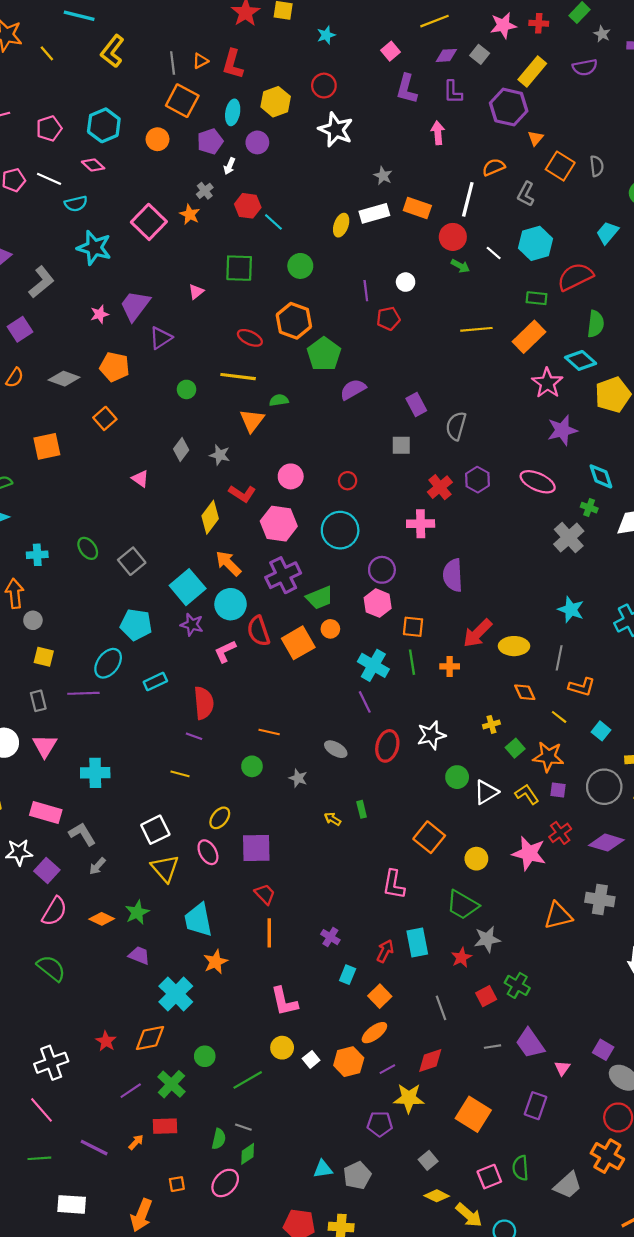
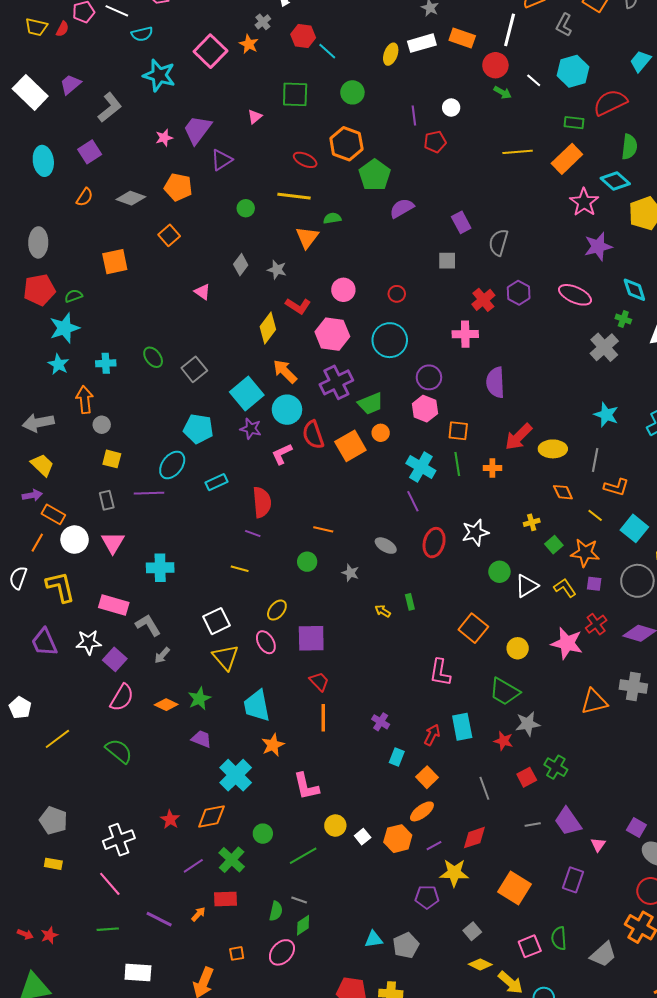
cyan square: (601, 731) -> (634, 528), size x1.5
red star: (461, 957) -> (503, 741), turned -30
pink L-shape: (284, 1001) -> (306, 786), moved

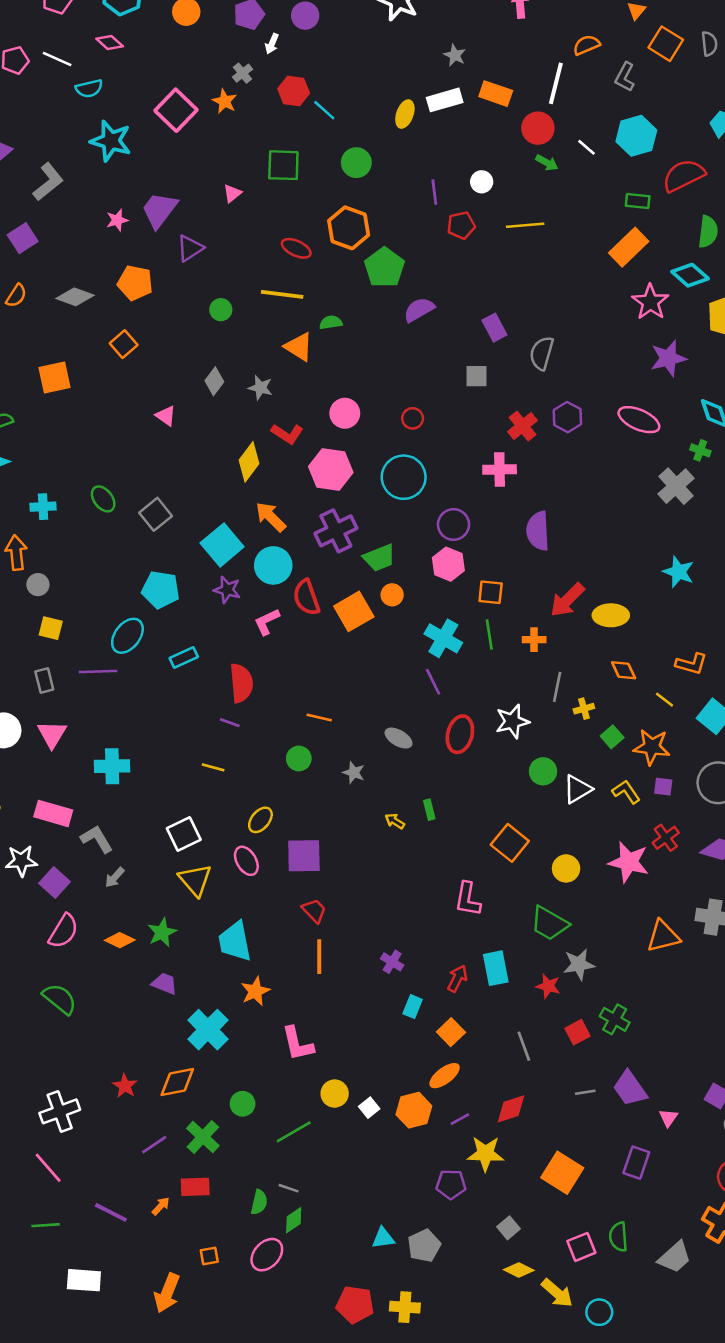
yellow line: (518, 152) -> (525, 225), moved
orange triangle: (307, 237) -> (299, 347), turned -35
gray line: (595, 460) -> (557, 687), moved

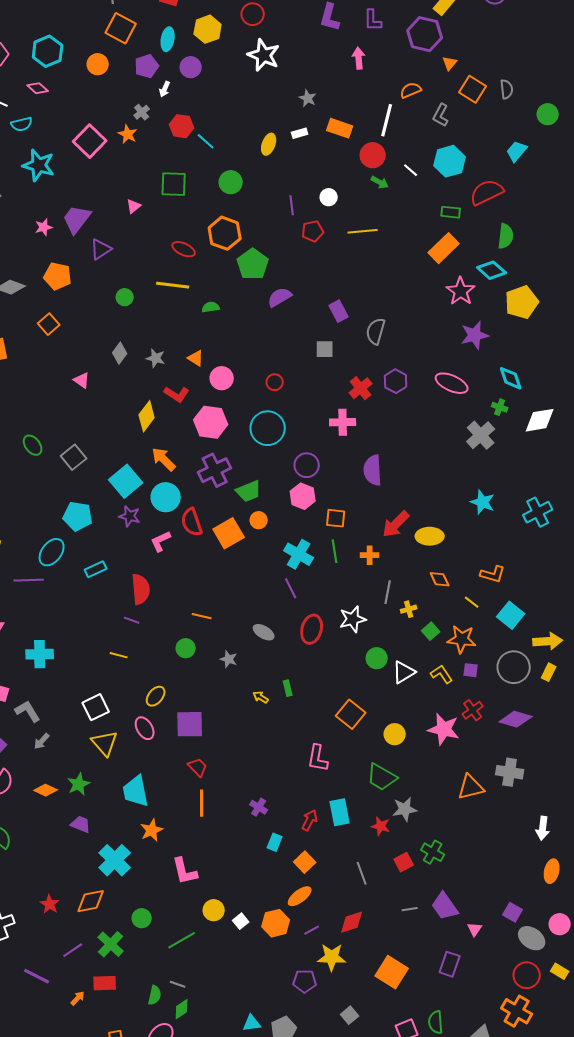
white rectangle: (445, 100) -> (300, 133), size x0.6
orange triangle: (299, 347) -> (196, 358), moved, size x0.7
purple line: (111, 1212) -> (37, 976), moved

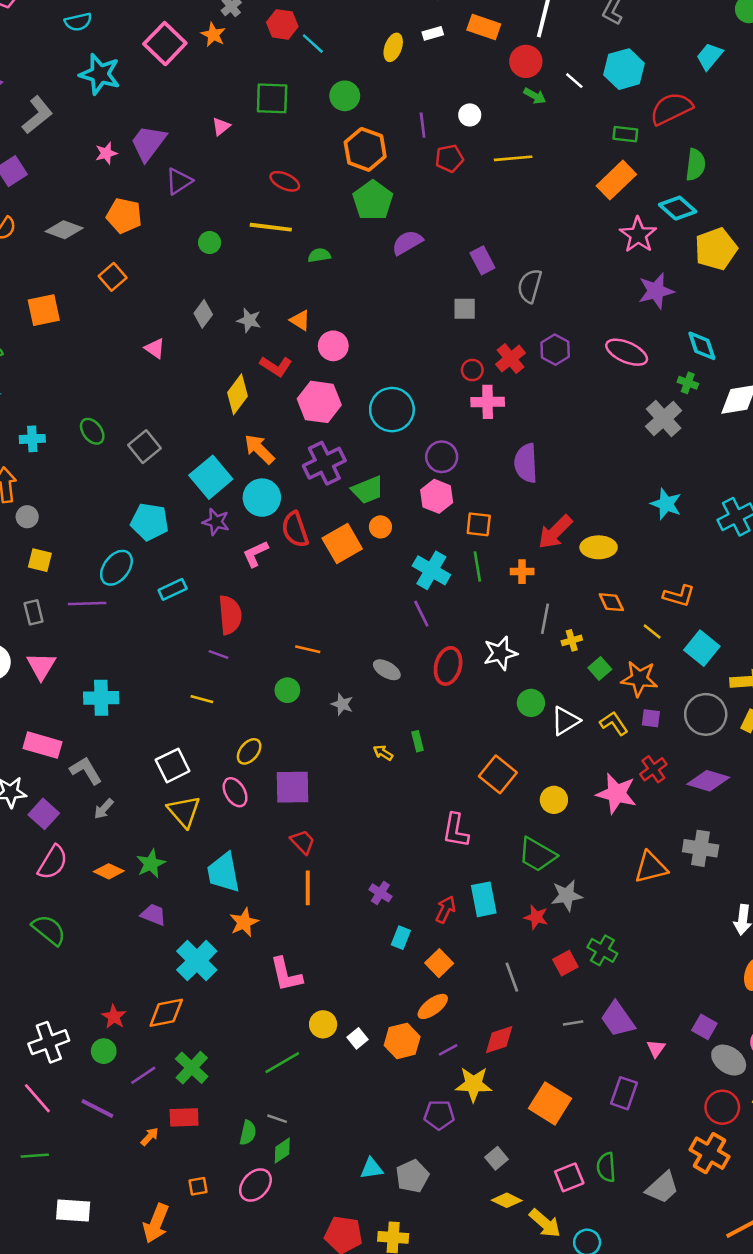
orange hexagon: (225, 233) -> (365, 149), moved
red circle: (275, 382) -> (472, 370), moved
green circle: (142, 918) -> (104, 1051), moved

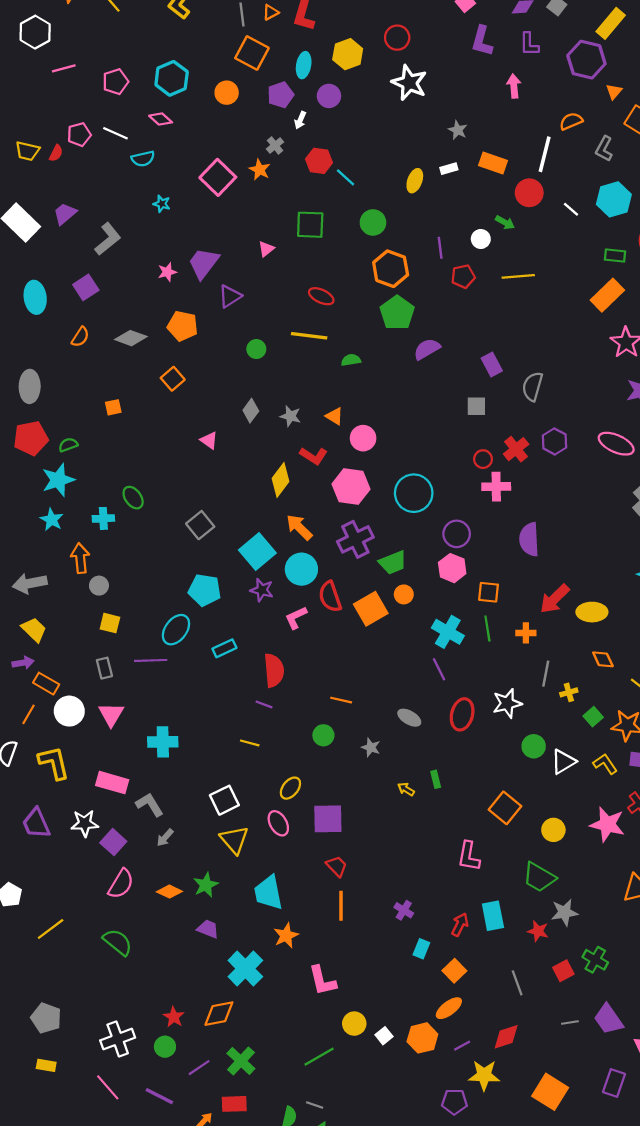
cyan star: (100, 74) -> (162, 204), size x0.5
green arrow: (535, 96) -> (505, 222), moved
orange square: (44, 310) -> (113, 407), size x0.6
green ellipse: (92, 431) -> (133, 498), moved

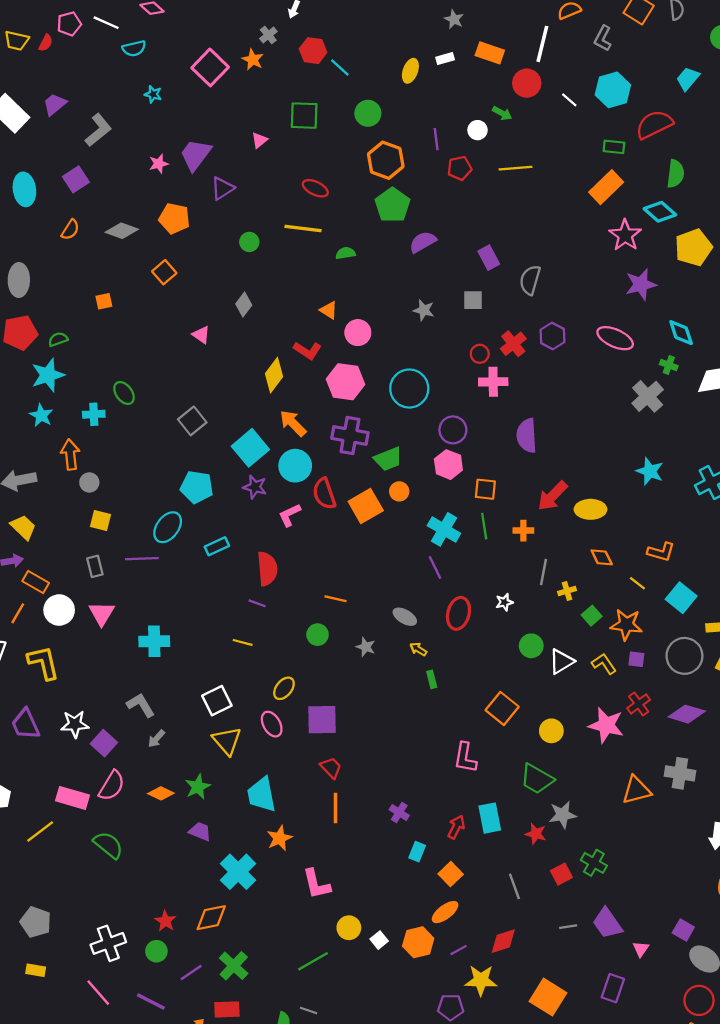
gray star: (290, 416) -> (424, 310), moved
purple cross: (355, 539) -> (350, 435), turned 36
white star: (507, 703) -> (504, 602), size x0.6
pink rectangle: (112, 783) -> (73, 798), moved
yellow arrow: (406, 789) -> (418, 649), moved

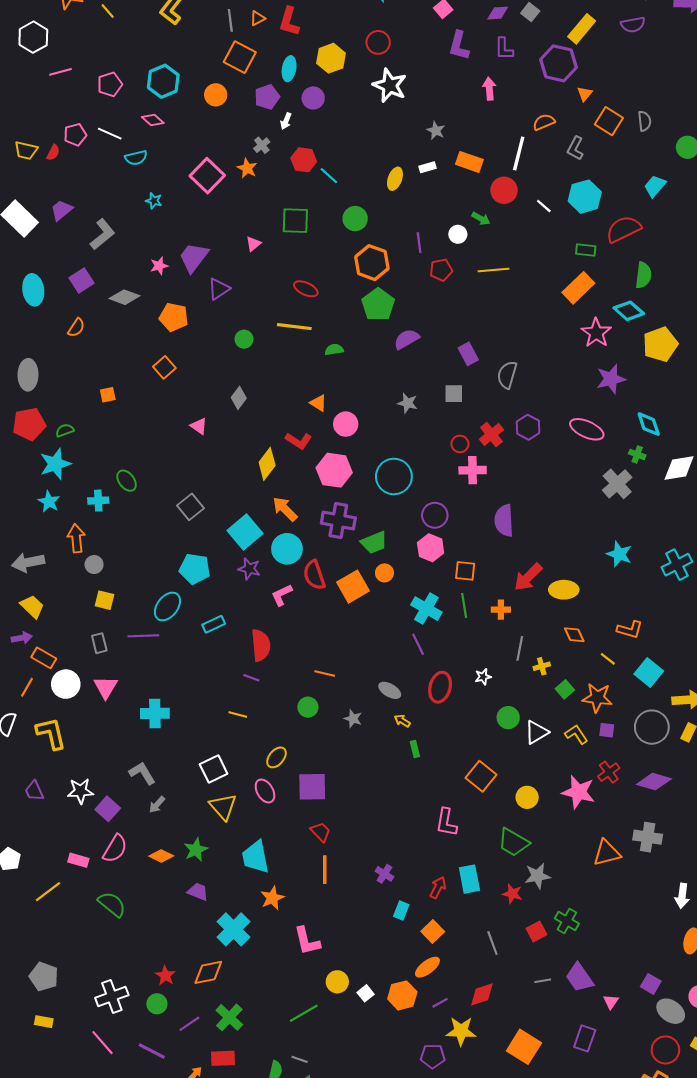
gray diamond: (122, 231) -> (124, 297), moved
purple trapezoid: (26, 724) -> (34, 791), size x0.7
pink rectangle: (73, 798) -> (78, 860), size x0.7

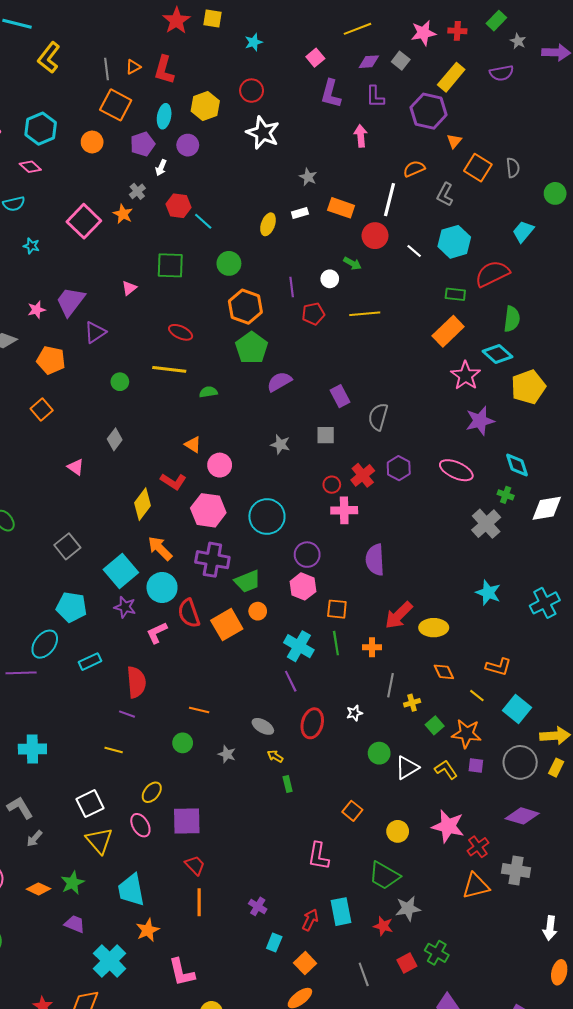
red cross: (609, 772) -> (478, 847), moved
orange square: (481, 776) -> (352, 811), size x0.7

